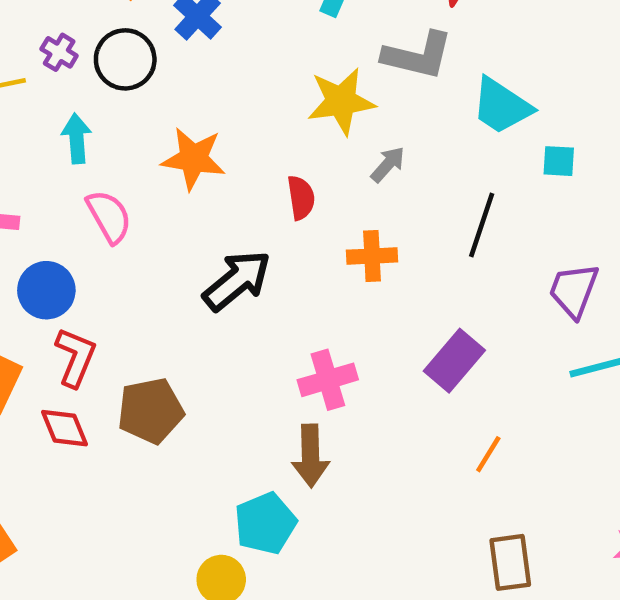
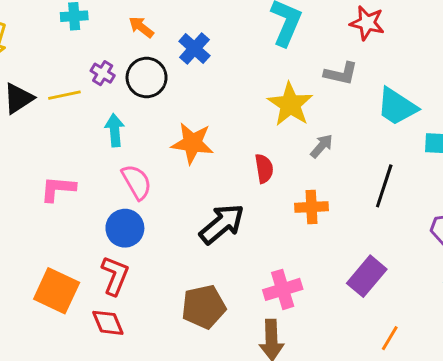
gray L-shape: (418, 55) -> (341, 74), size x0.7
yellow star: (341, 101) -> (290, 104), turned -30
blue circle: (46, 290) -> (125, 228), moved
brown pentagon: (151, 411) -> (204, 307), moved

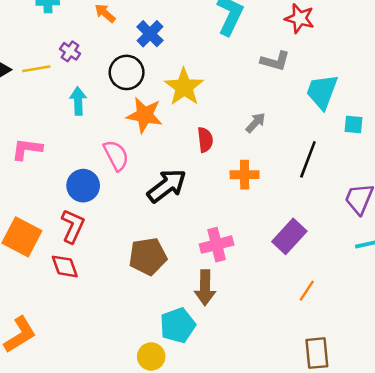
black circle: (147, 78) -> (127, 72), moved
yellow star: (290, 104) -> (184, 87), moved
cyan trapezoid: (397, 107) -> (322, 92), turned 75
pink semicircle: (137, 182) -> (116, 155), moved

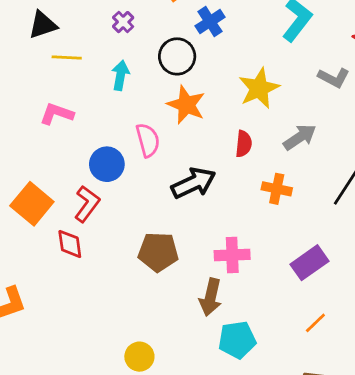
yellow line: (36, 69) -> (67, 57), moved
yellow star: (184, 87) -> (259, 88), moved
gray arrow: (256, 123) -> (300, 137), size x1.4
cyan pentagon: (178, 325) -> (237, 340), moved

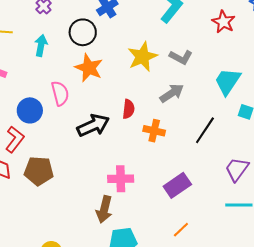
gray L-shape: (334, 78) -> (181, 57), moved
red semicircle: (244, 144) -> (128, 109), moved
brown pentagon: (158, 252) -> (39, 171), moved

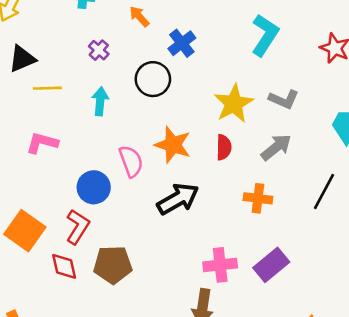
orange star: (89, 68) -> (173, 145), moved
red semicircle: (128, 109) -> (224, 147), moved
purple rectangle: (177, 185) -> (271, 265), moved

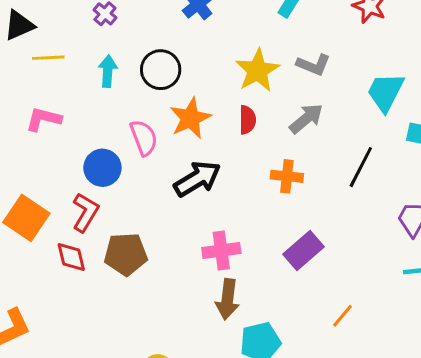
black circle: (153, 79) -> (161, 70), moved
orange star: (173, 145) -> (190, 118), turned 30
pink cross: (220, 265) -> (221, 251), moved

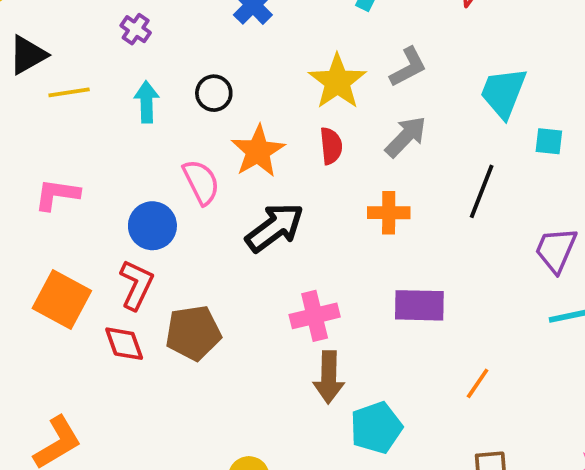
gray L-shape: (314, 65) -> (408, 67), turned -44
black circle: (161, 70) -> (214, 93), size x0.7
pink L-shape: (43, 119) -> (57, 195), moved
purple rectangle: (303, 251) -> (419, 305), turned 48

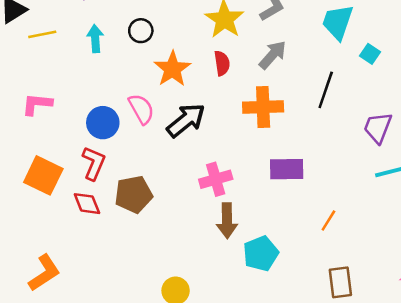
cyan square: (549, 141) -> (370, 54), turned 30
pink semicircle: (201, 182) -> (141, 109), moved
orange cross: (389, 213) -> (263, 107), size x1.4

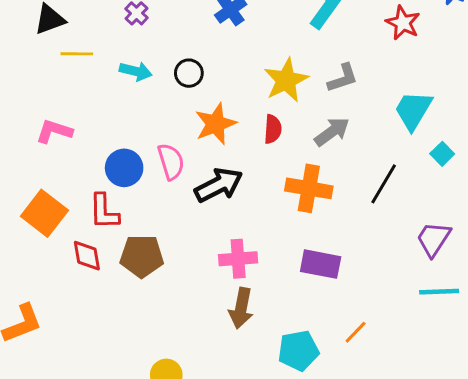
cyan arrow: (95, 39) -> (136, 71), turned 96
red L-shape: (94, 163) -> (104, 212), turned 144
cyan pentagon: (261, 254) -> (298, 351), moved

